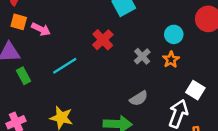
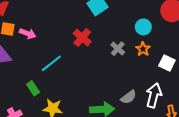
green rectangle: (24, 76) -> (33, 88), moved
white square: (195, 90) -> (167, 63), moved
gray semicircle: (139, 98) -> (129, 97), moved

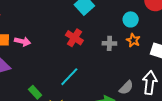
gray cross: (118, 49) -> (109, 43), turned -32
cyan line: (51, 63) -> (69, 77), moved

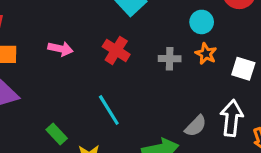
pink arrow: (22, 41) -> (60, 49), moved
cyan line: (69, 77) -> (109, 110), turned -75

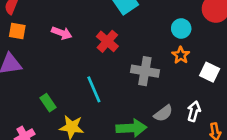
gray cross: (170, 59) -> (145, 71), moved, size x1.5
white arrow: (232, 118) -> (194, 111), size x0.7

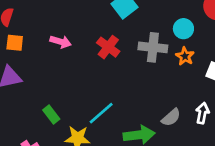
gray cross: (145, 71) -> (153, 47), moved
cyan line: (94, 89) -> (101, 113), moved, turned 76

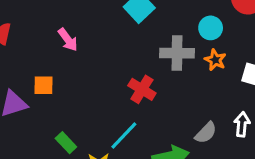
pink arrow: (61, 42) -> (68, 40), moved, turned 42
orange square: (15, 43) -> (43, 85), moved
red cross: (108, 47) -> (142, 89), moved

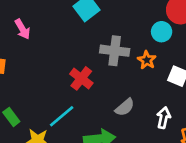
cyan circle: (211, 28) -> (162, 32), moved
gray semicircle: (206, 133) -> (125, 107), moved

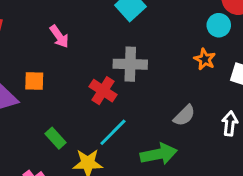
gray cross: (115, 51) -> (130, 64), moved
red cross: (81, 78) -> (103, 91), moved

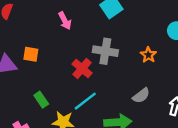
pink arrow: (59, 36) -> (65, 21), moved
orange star: (205, 59) -> (148, 55), moved

